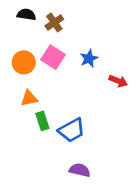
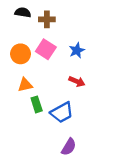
brown cross: (54, 23) -> (47, 19), turned 35
red arrow: (118, 81) -> (77, 81), moved
purple semicircle: (80, 170) -> (69, 147), turned 108

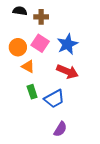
blue star: (77, 50) -> (67, 44), size x1.5
red arrow: (77, 81) -> (67, 71), size x1.5
orange triangle: (25, 85) -> (28, 66), moved, turned 40

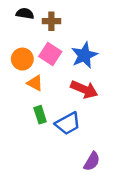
purple semicircle: (60, 129) -> (92, 161), moved

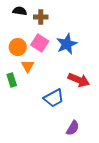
orange triangle: (35, 83) -> (28, 66), turned 32
red arrow: (84, 89) -> (79, 80), moved
green rectangle: (40, 115) -> (12, 80), moved

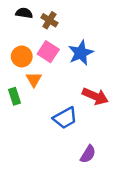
brown cross: (41, 17) -> (49, 20), turned 32

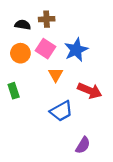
black semicircle: (24, 13) -> (23, 25), moved
brown cross: (49, 20) -> (47, 19), turned -35
orange triangle: (34, 79) -> (56, 75), moved

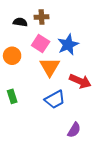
orange circle: (20, 53) -> (12, 56), moved
orange triangle: (56, 75) -> (50, 67), size x1.5
green rectangle: (14, 91) -> (12, 96), moved

